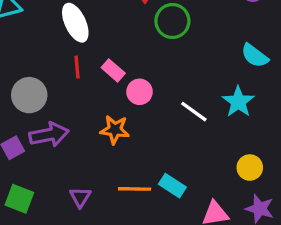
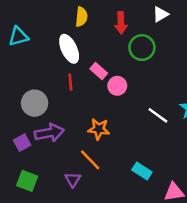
pink rectangle: (113, 70) -> (99, 71), moved
pink circle: (139, 92) -> (117, 86), moved
orange line: (135, 189) -> (90, 160), moved, turned 45

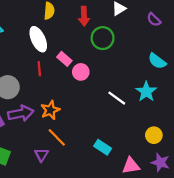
orange star: (99, 129) -> (50, 110), moved, turned -30

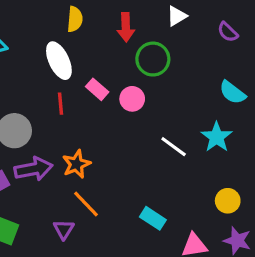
pink circle: (81, 72) -> (132, 99), moved

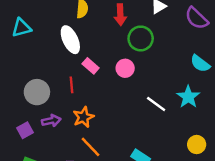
purple semicircle: (228, 32) -> (197, 18), size x1.5
pink rectangle: (97, 89) -> (91, 66), moved
red line: (61, 104) -> (71, 85), moved
purple arrow: (33, 169) -> (51, 121), size x0.7

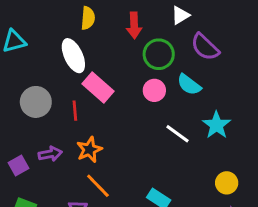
purple semicircle: (197, 18) -> (205, 47), moved
cyan semicircle: (200, 63) -> (189, 85), moved
pink rectangle: (91, 66) -> (98, 87), size x1.5
pink circle: (125, 68) -> (154, 90), moved
gray circle: (37, 92) -> (36, 102), moved

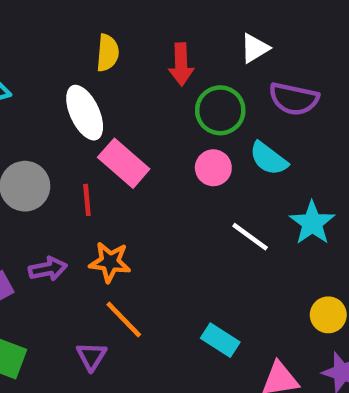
purple semicircle: (205, 47) -> (294, 99), turned -32
orange star: (89, 150) -> (110, 262), turned 30

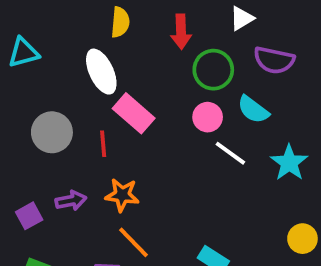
white line: (250, 237) -> (230, 153), moved

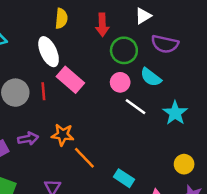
red line: (103, 144) -> (43, 91), moved
orange line: (134, 242) -> (84, 158), moved

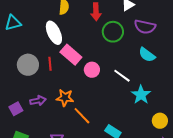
cyan semicircle: (151, 77) -> (147, 55), moved
pink circle: (120, 82) -> (92, 70), moved
cyan star: (175, 113) -> (141, 95), moved

